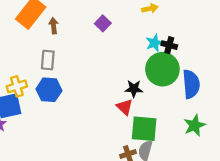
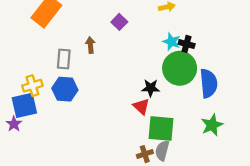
brown arrow: (54, 26) -> (90, 45), moved
cyan star: (154, 43) -> (171, 42), turned -30

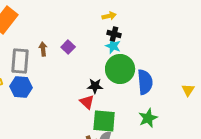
purple square: (119, 22) -> (68, 47), moved
black cross: (187, 44) -> (114, 34), moved
gray rectangle: (64, 59) -> (20, 61), size x1.4

